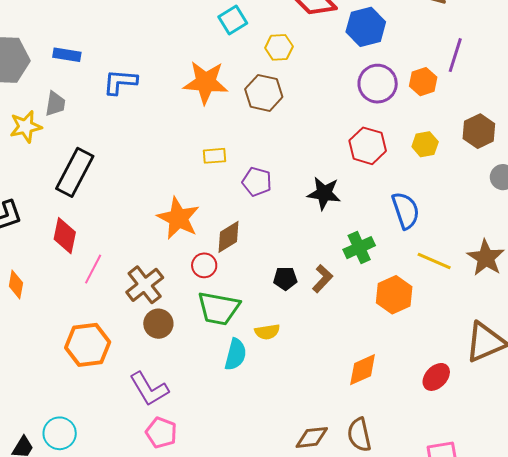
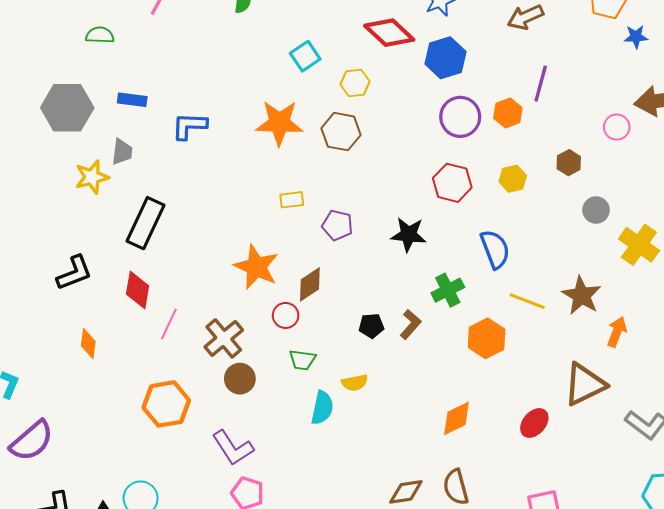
brown hexagon: (479, 131) -> (569, 163), size x0.7
green trapezoid: (219, 308) -> (302, 360), size x0.6

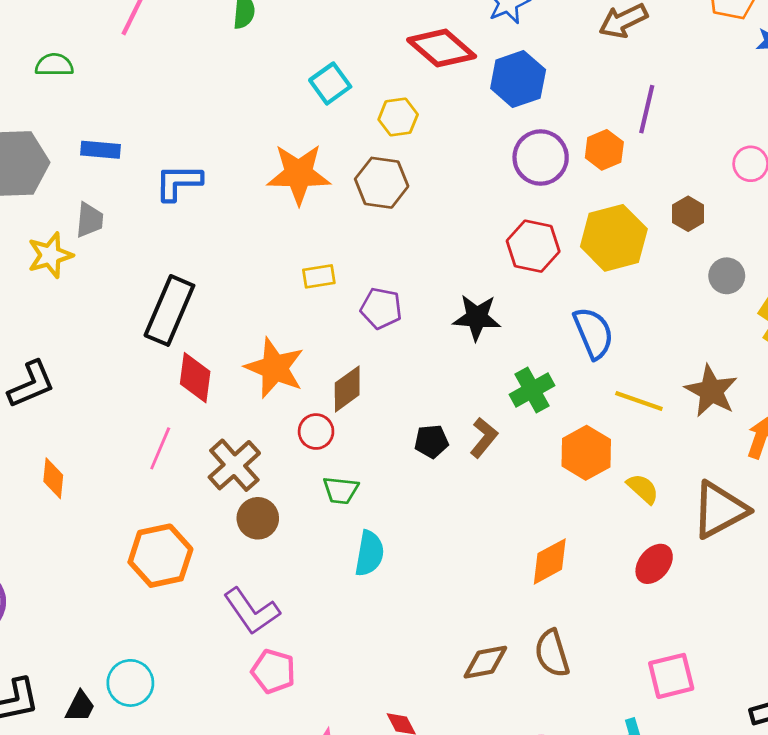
yellow hexagon: (513, 179) -> (614, 238), size x1.8
black rectangle: (145, 223) -> (169, 310), moved
red diamond: (138, 290) -> (195, 378), moved
yellow semicircle: (355, 383) -> (643, 489), moved, turned -125

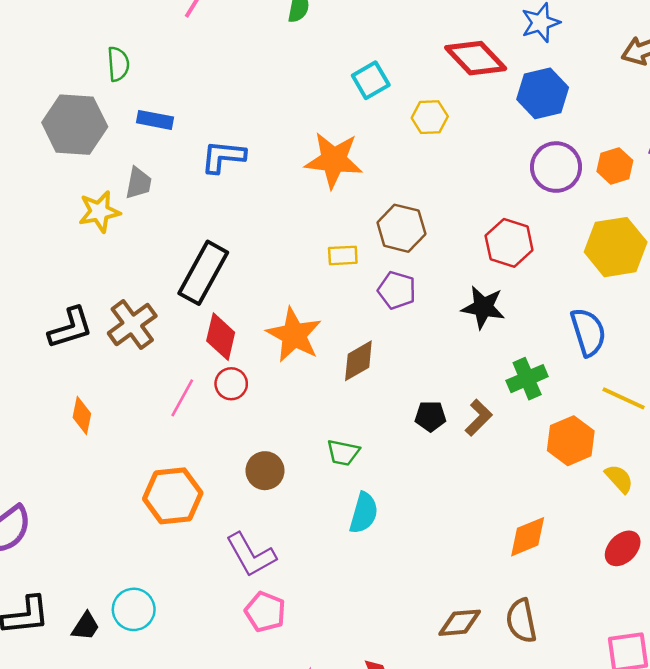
green semicircle: (54, 65) -> (118, 64), moved, turned 80
brown hexagon: (382, 183) -> (401, 228), moved
red hexagon: (533, 246) -> (509, 243), moved
red circle: (316, 432) -> (231, 384), moved
brown cross: (234, 465) -> (132, 324), moved

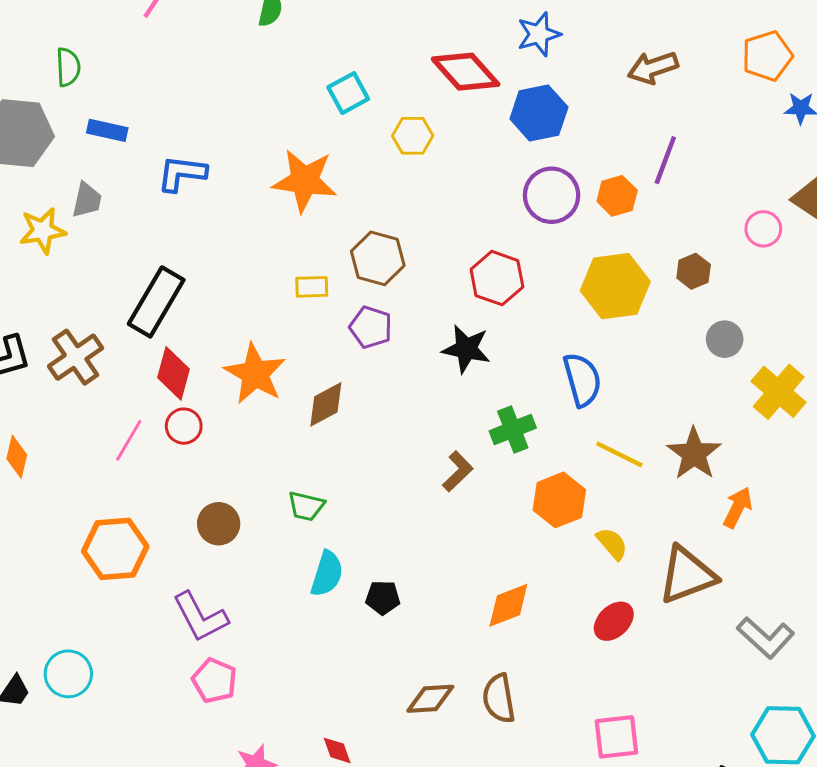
black pentagon: (430, 416) -> (383, 598), moved

